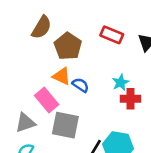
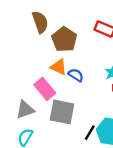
brown semicircle: (42, 27) -> (40, 22), turned -50

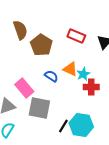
orange triangle: (59, 67) -> (70, 69), moved

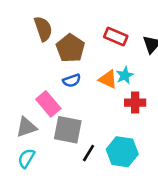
cyan star: (83, 74) -> (125, 75), moved
blue semicircle: (51, 76) -> (72, 81), moved, turned 128
black line: (63, 126) -> (89, 153), moved

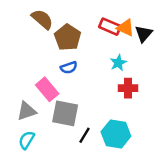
brown semicircle: (43, 29) -> (42, 19), turned -30
orange triangle: (108, 79) -> (126, 28), moved

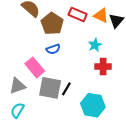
red rectangle: (110, 27) -> (78, 14), moved
black line: (85, 135) -> (66, 89), moved

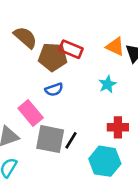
red rectangle: (78, 14) -> (71, 49), moved
brown pentagon: (52, 24) -> (53, 57), turned -30
red cross: (103, 66) -> (118, 127), moved

